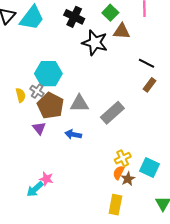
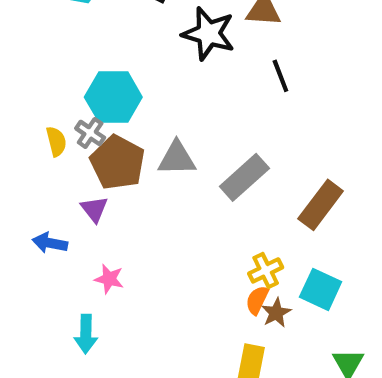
black line: (146, 63) -> (280, 76), moved, turned 42
brown rectangle: (150, 85) -> (321, 205), moved, size x1.6
blue arrow: (73, 134) -> (50, 243), moved
pink star: (46, 179) -> (109, 279), moved
cyan arrow: (35, 189) -> (86, 334), turned -48

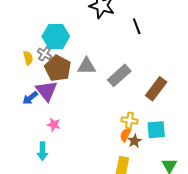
purple triangle: (94, 209) -> (47, 91), size x1.6
blue arrow: (50, 243) -> (30, 98), moved, turned -49
yellow cross: (266, 270) -> (130, 120), turned 35
cyan square: (321, 289) -> (156, 130), turned -30

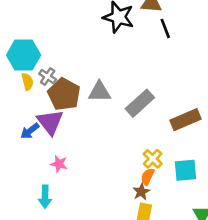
black line: (137, 26) -> (165, 28), moved
cyan hexagon: (56, 36) -> (24, 55), moved
brown rectangle: (156, 89) -> (186, 120), turned 30
yellow cross: (130, 120) -> (153, 159), turned 35
brown star: (135, 141) -> (141, 192), moved

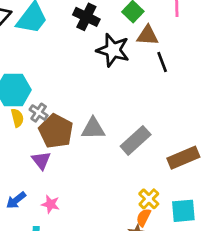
purple triangle: (50, 122) -> (41, 160), size x0.7
blue arrow: (30, 131) -> (16, 200), moved

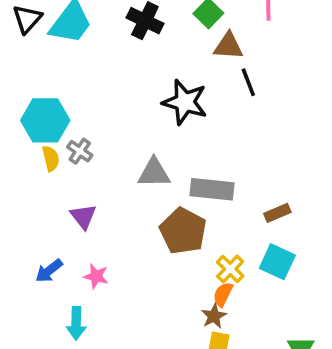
black star: (113, 50) -> (185, 102), moved
brown pentagon: (56, 131) -> (183, 231), moved
gray rectangle: (136, 140) -> (212, 189), turned 48
brown rectangle: (183, 158) -> (277, 213), size x0.6
cyan square: (183, 211) -> (277, 262), moved, turned 30

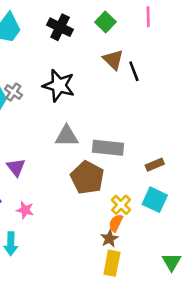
brown triangle: (228, 46) -> (113, 60), moved, turned 40
black star: (185, 102) -> (59, 86), moved
gray cross: (80, 151) -> (13, 92), moved

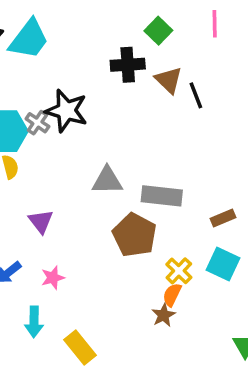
black cross: (60, 27) -> (128, 65), moved, turned -30
black star: (59, 86) -> (66, 111), moved
pink star: (25, 210) -> (53, 278), turned -30
yellow rectangle: (112, 263) -> (80, 347), moved, turned -50

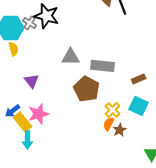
pink star: (53, 278) -> (39, 114), size x1.5
brown star: (163, 315) -> (120, 130), moved
yellow rectangle: (80, 347) -> (23, 122), moved

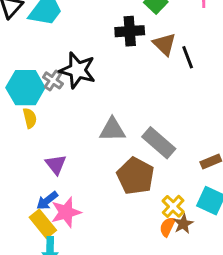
gray rectangle: (103, 66) -> (159, 143), turned 35
blue arrow: (13, 111) -> (47, 201), moved
brown star: (120, 130) -> (183, 224), moved

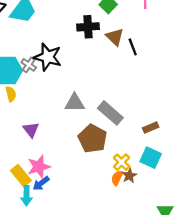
blue arrow: (47, 201) -> (41, 183), moved

